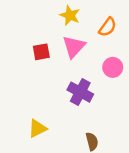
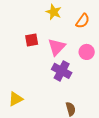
pink triangle: (74, 47) -> (57, 47), moved
yellow triangle: (37, 128) -> (16, 99), moved

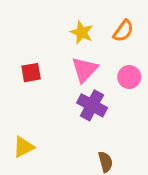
yellow star: (54, 12) -> (82, 32), moved
red square: (32, 40) -> (31, 73), moved

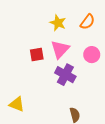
red square: (31, 73) -> (37, 55), moved
yellow triangle: (24, 147) -> (17, 104), turned 49

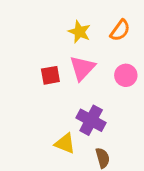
purple cross: (65, 75) -> (91, 120), moved
yellow triangle: (17, 104) -> (65, 143), moved

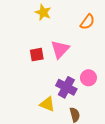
yellow star: (79, 32) -> (43, 12), moved
pink circle: (126, 75) -> (88, 78), moved

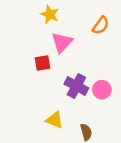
pink triangle: (60, 49) -> (62, 42), moved
purple cross: (66, 87) -> (76, 86), moved

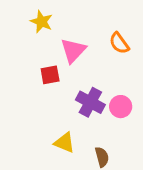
yellow star: (50, 14) -> (41, 22), moved
orange semicircle: (101, 25) -> (119, 43), moved, turned 108

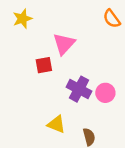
yellow star: (41, 22) -> (22, 19), moved, turned 30
orange semicircle: (119, 43) -> (112, 19), moved

